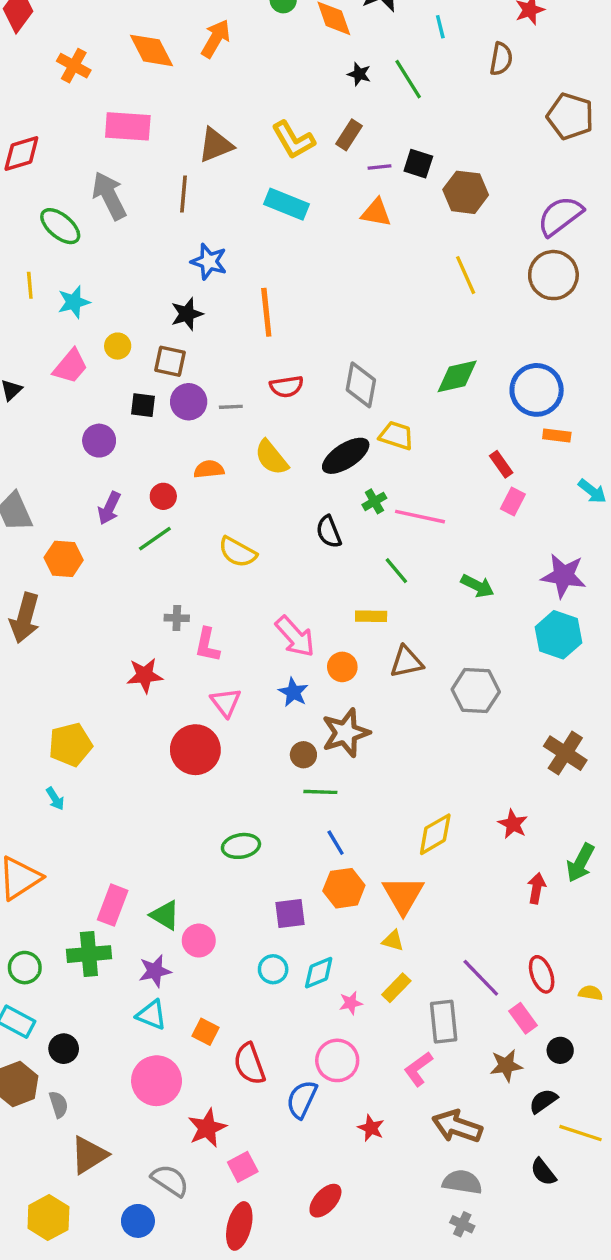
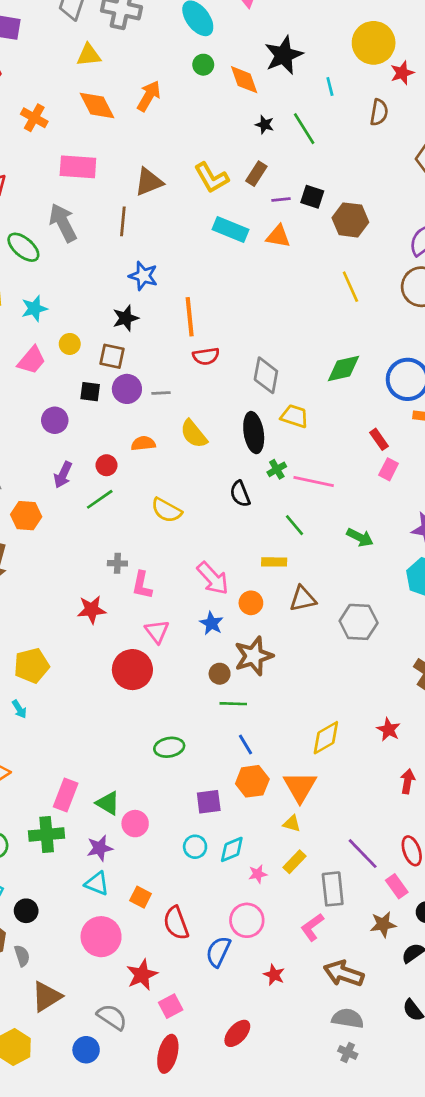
cyan rectangle: (287, 204) -> (230, 230), moved
red semicircle: (287, 387) -> (206, 356), moved
black ellipse: (346, 456) -> (254, 433), turned -66

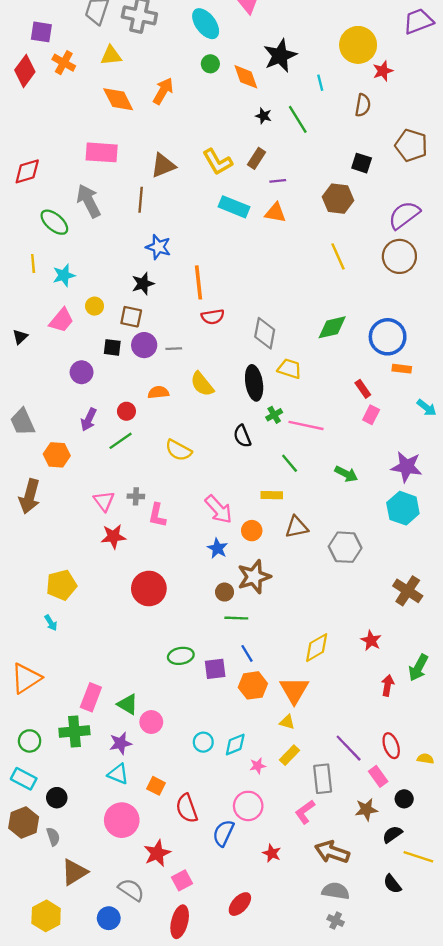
orange cross: (34, 118) -> (64, 63), moved
black square: (312, 197) -> (362, 163), moved
pink triangle: (157, 631) -> (104, 501), moved
purple square: (209, 802) -> (215, 669), moved

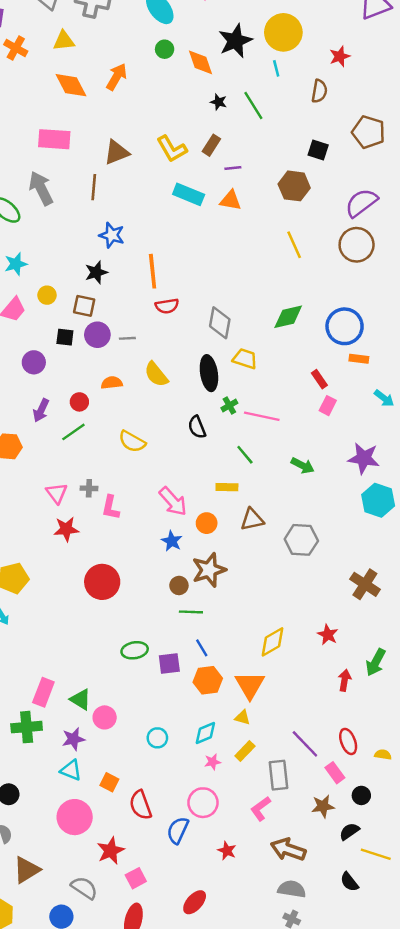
yellow circle: (358, 45) -> (283, 32), moved
cyan hexagon: (403, 508) -> (378, 500), moved
cyan diamond: (235, 744) -> (205, 733), moved

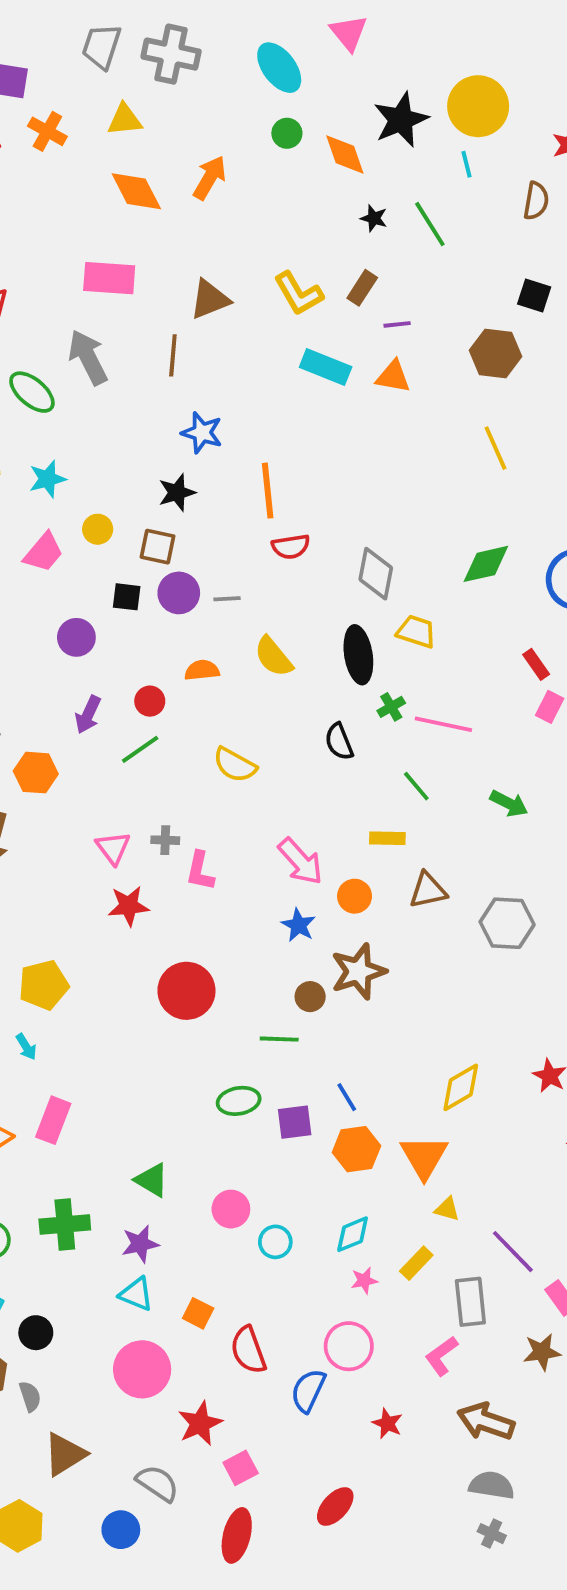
green line: (191, 612) -> (279, 1039), moved
pink rectangle: (43, 692) -> (53, 1120), moved
pink circle: (105, 717) -> (231, 1209), moved
yellow triangle: (243, 717) -> (447, 1209), moved

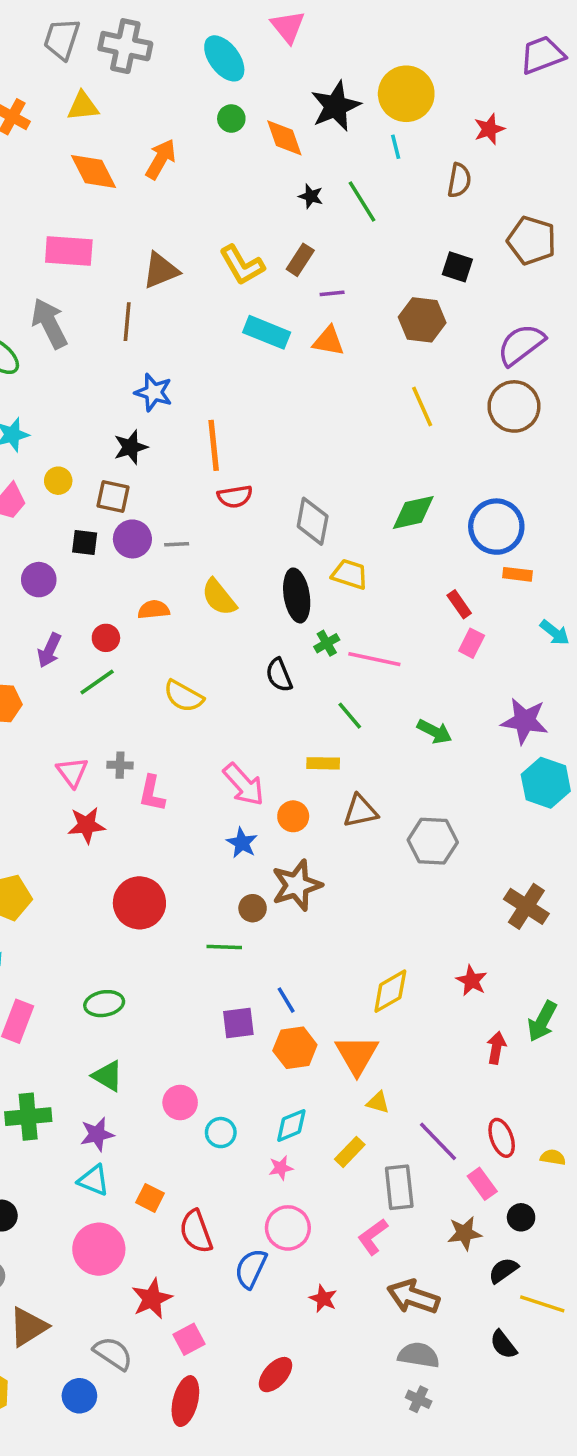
green ellipse: (239, 1101) -> (104, 1004), moved
pink star: (364, 1281) -> (281, 1168), moved

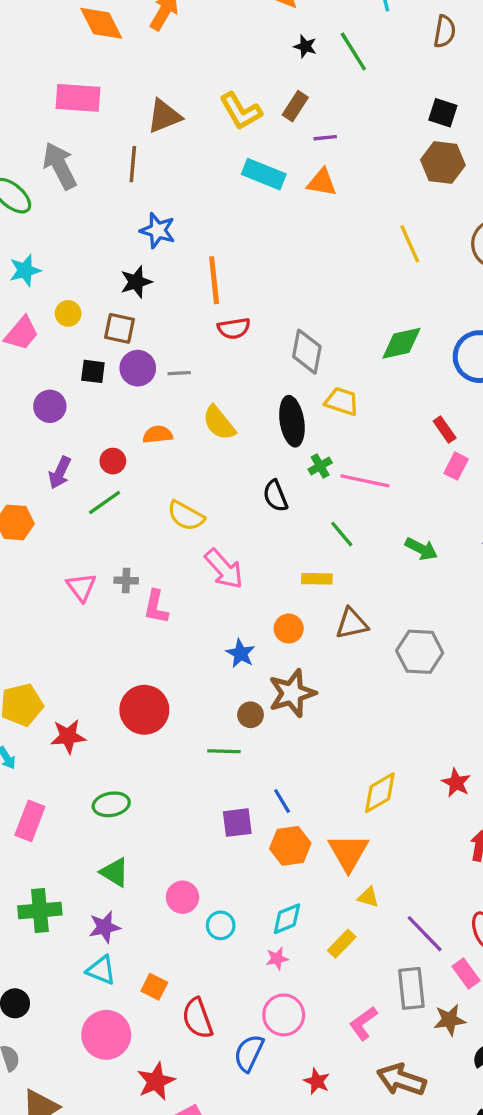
brown hexagon: (422, 320) -> (443, 163), moved
pink arrow: (244, 785) -> (224, 569), moved
red star: (86, 825) -> (68, 736), moved
gray rectangle: (399, 1187) -> (411, 988), moved

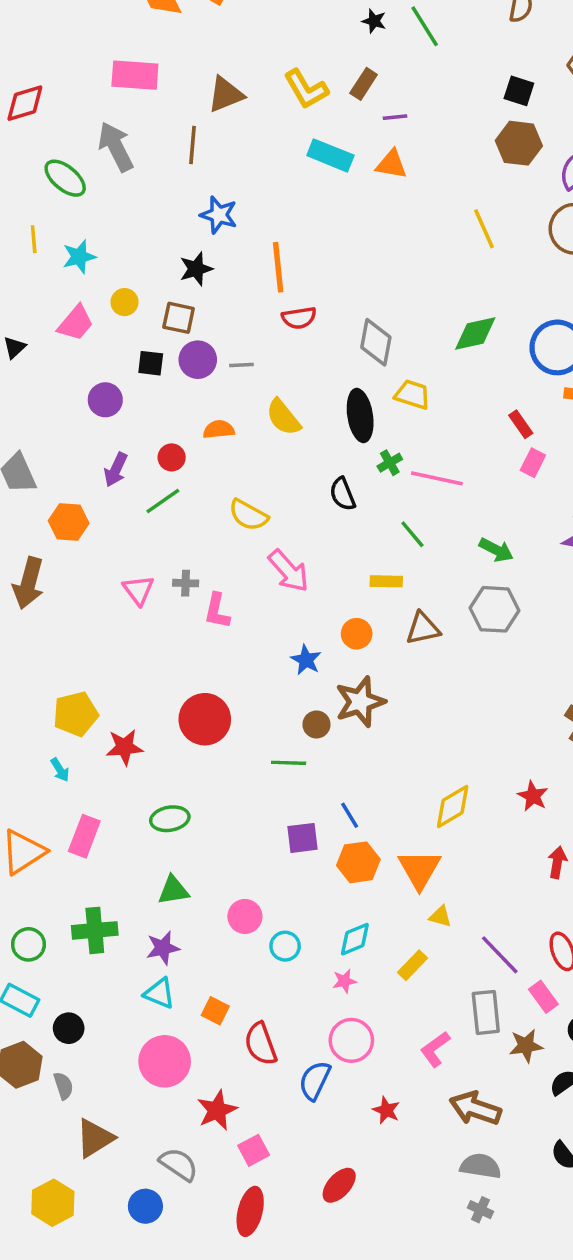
gray hexagon: (420, 652) -> (494, 609), moved
green triangle: (115, 872) -> (173, 890), turned -40

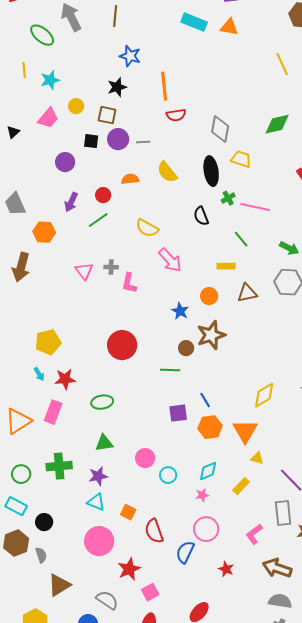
red star: (124, 747) -> (65, 379), moved

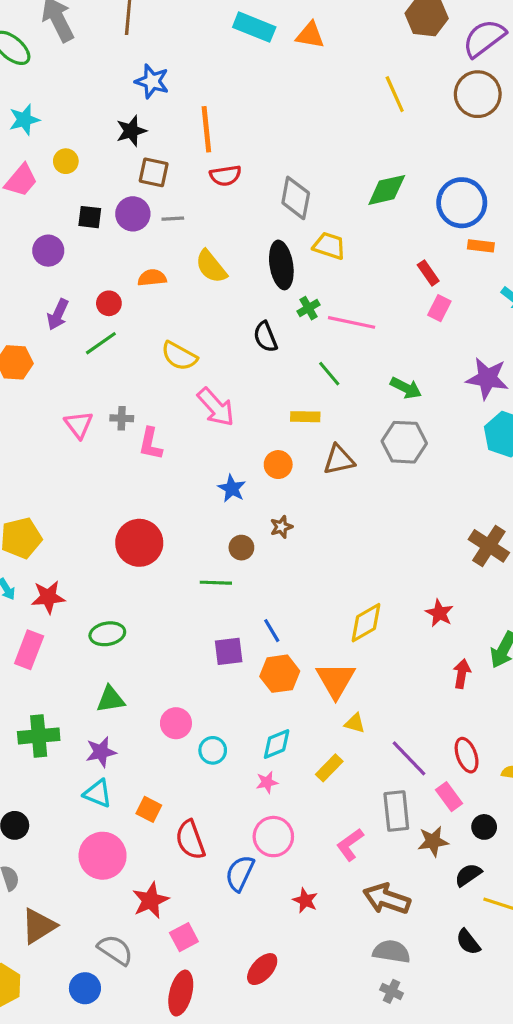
brown square: (107, 115) -> (154, 172), moved
brown star: (211, 335) -> (281, 527), size x0.5

